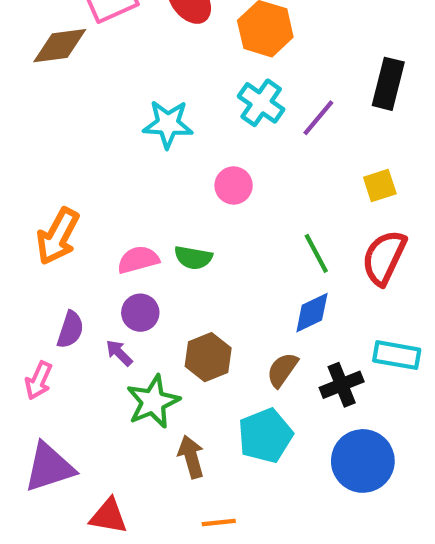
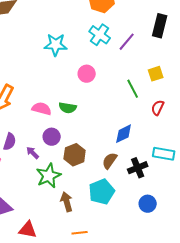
green line: (316, 253) -> (133, 89), moved
red semicircle: (384, 258) -> (158, 108), size x0.6
pink semicircle: (138, 260) -> (42, 109), turned 30
purple circle: (140, 313) -> (52, 137), moved
blue circle: (363, 461) -> (148, 204), size x0.6

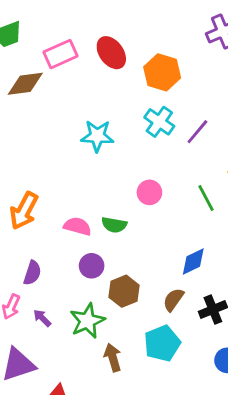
pink circle: (87, 74) -> (149, 192), moved
purple arrow: (33, 153) -> (42, 318), moved

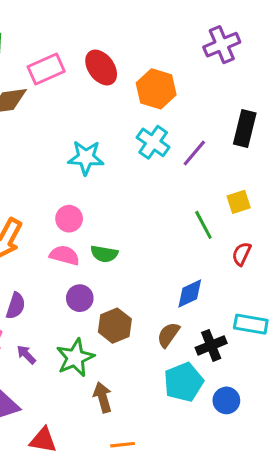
pink circle: (149, 192) -> (69, 219), moved
cyan pentagon: (162, 343) -> (184, 382), moved

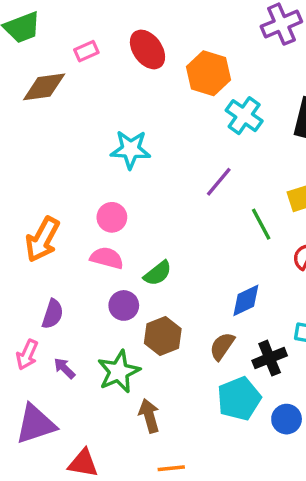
pink rectangle: (46, 69) -> (86, 51), size x0.6
cyan cross: (153, 142) -> (244, 116), moved
purple line: (194, 153) -> (219, 182), moved
green semicircle: (104, 254) -> (158, 273), moved, turned -48

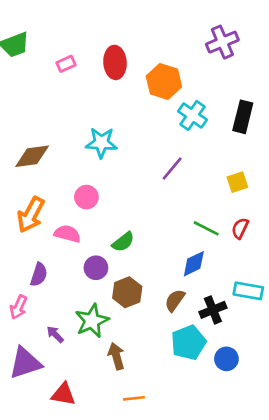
red ellipse: (147, 49) -> (115, 62), turned 32
brown diamond: (44, 87) -> (32, 156), moved
green line: (261, 224) -> (206, 228), moved, turned -35
pink semicircle: (107, 258) -> (67, 234), moved
purple arrow: (64, 368) -> (55, 334), moved

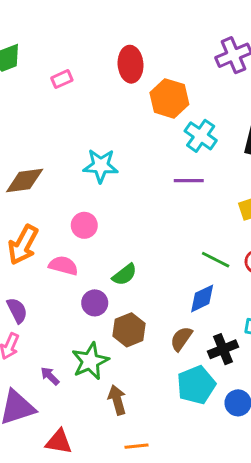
red ellipse: (115, 62) -> (131, 64), moved
purple line: (172, 169) -> (189, 181), moved, turned 50
purple semicircle: (39, 275) -> (17, 310), moved, turned -45

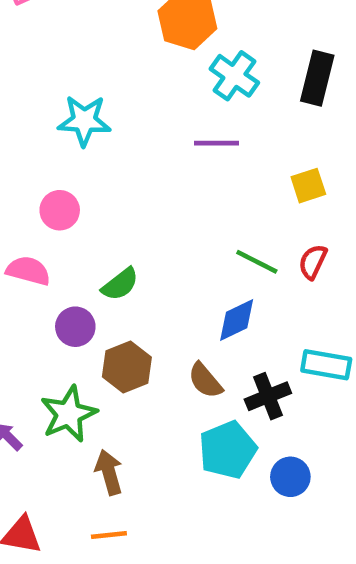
brown semicircle: (181, 339) -> (205, 380), turned -75
orange line: (136, 446) -> (109, 535), moved

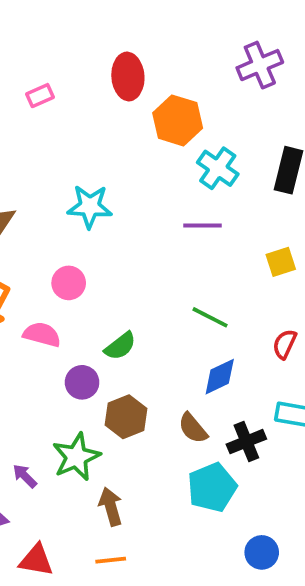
green line: (257, 262) -> (210, 317), moved
red semicircle: (313, 262) -> (285, 344), moved
blue circle: (290, 477) -> (262, 552), moved

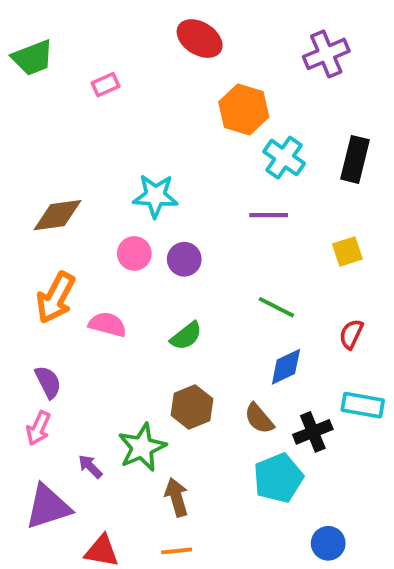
red ellipse: (128, 77) -> (200, 39), moved, turned -54
pink circle: (69, 283) -> (134, 253), moved
purple circle: (82, 382) -> (184, 259), moved

